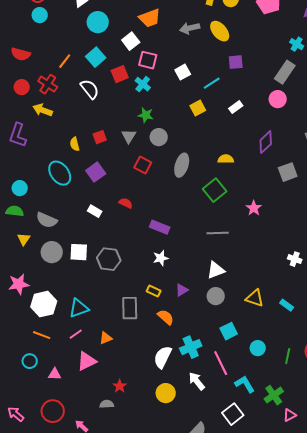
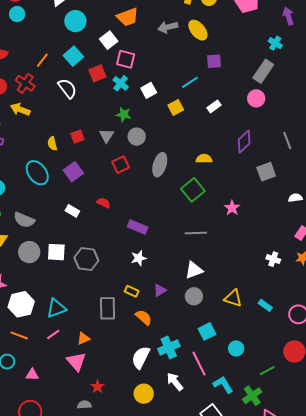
white square: (183, 72) -> (149, 90), moved
red square: (143, 165) -> (121, 165), turned 36
green line: (288, 356) -> (267, 371), moved, turned 49
pink triangle: (87, 361) -> (76, 362), moved, turned -45

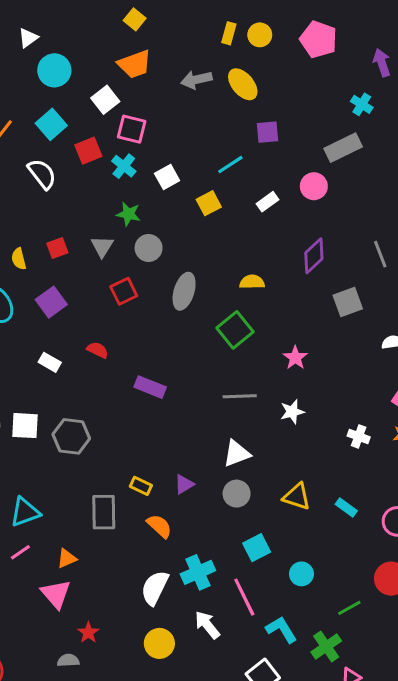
gray rectangle: (263, 71) -> (343, 148), turned 30
pink circle: (256, 98) -> (314, 186), moved
white star: (139, 258) -> (292, 412), moved

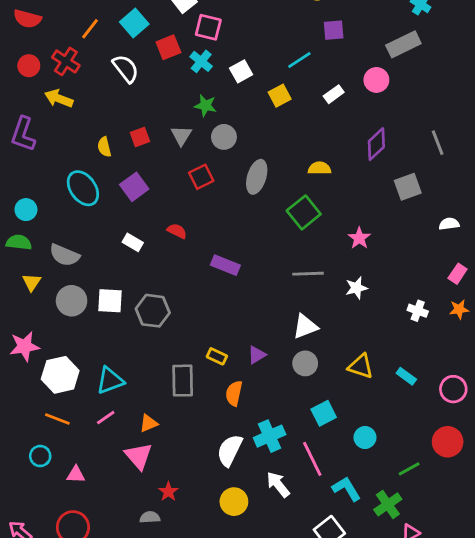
orange semicircle: (159, 526) -> (234, 393), turned -120

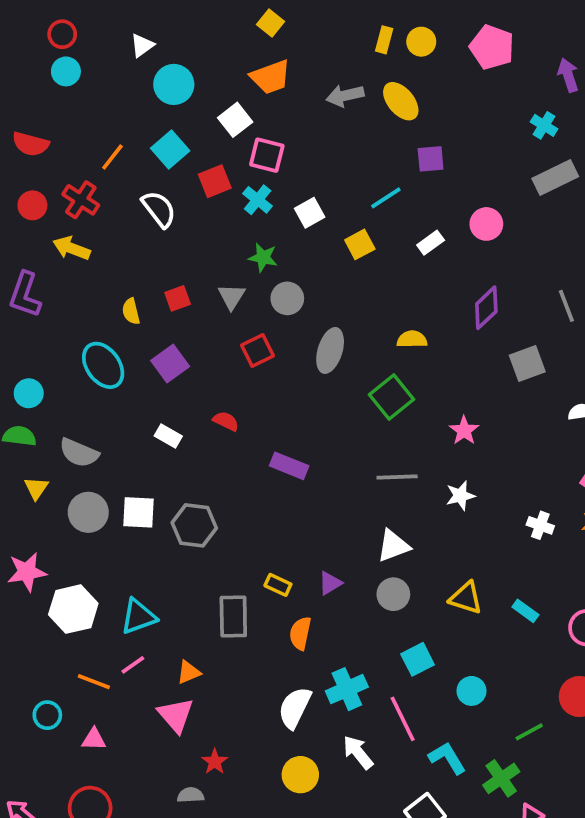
gray rectangle: (403, 44) -> (555, 177), moved
orange line: (57, 419) -> (94, 682), moved

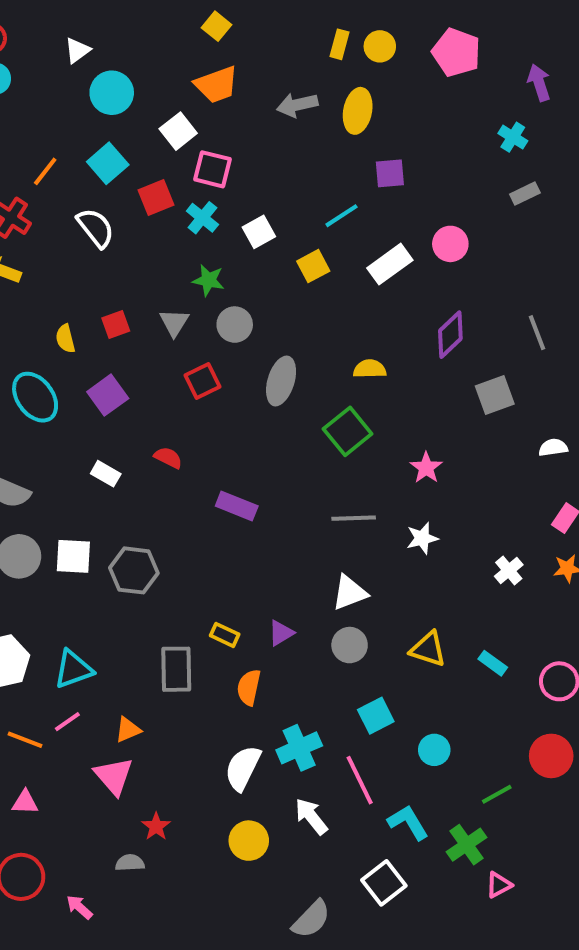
yellow ellipse: (401, 101) -> (358, 111), turned 51
gray rectangle: (555, 177) -> (525, 194), size x0.6
white rectangle: (431, 243) -> (390, 264), size x1.5
white cross: (540, 525) -> (509, 570), turned 30

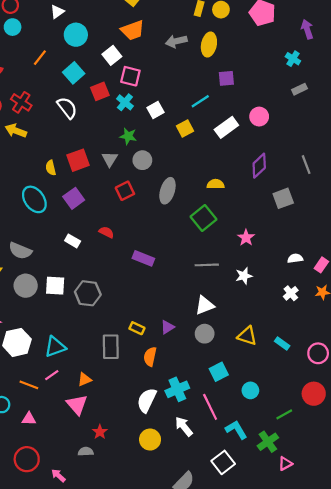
orange line: (45, 171) -> (40, 58), moved
red square: (116, 325) -> (78, 160), size x1.5
white semicircle: (553, 448) -> (295, 258), moved

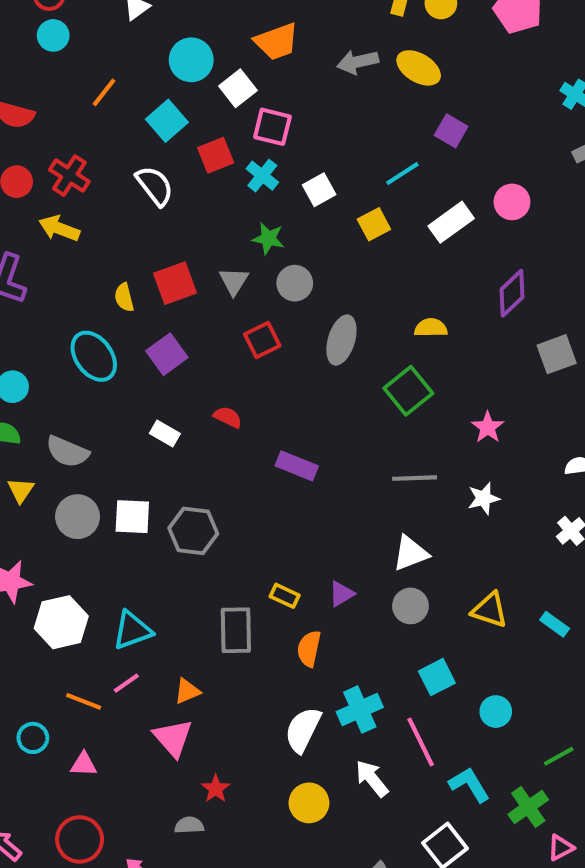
cyan circle: (76, 35) -> (191, 60), moved
yellow ellipse: (209, 45) -> (419, 68), turned -70
purple square: (226, 78) -> (451, 131), turned 35

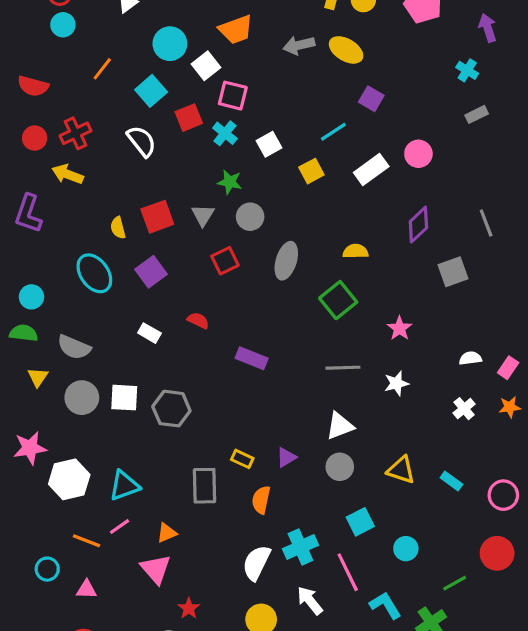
red cross: (69, 176) -> (76, 133), turned 32

